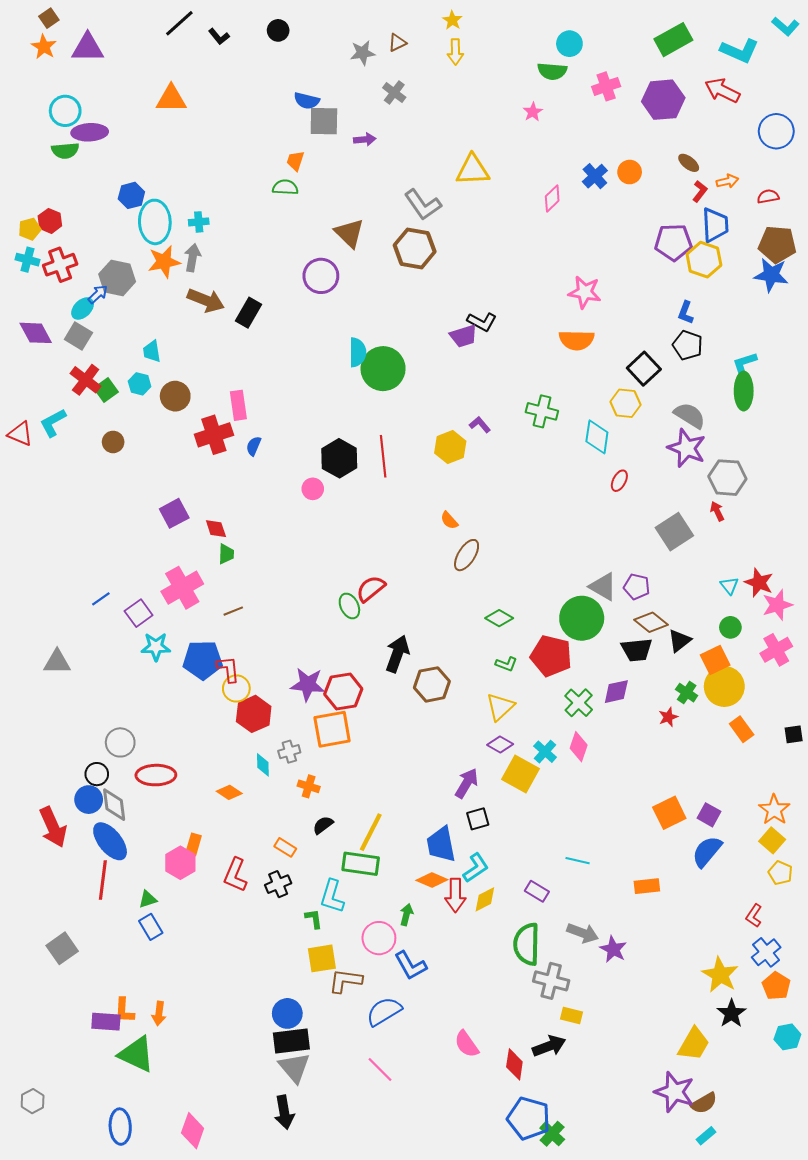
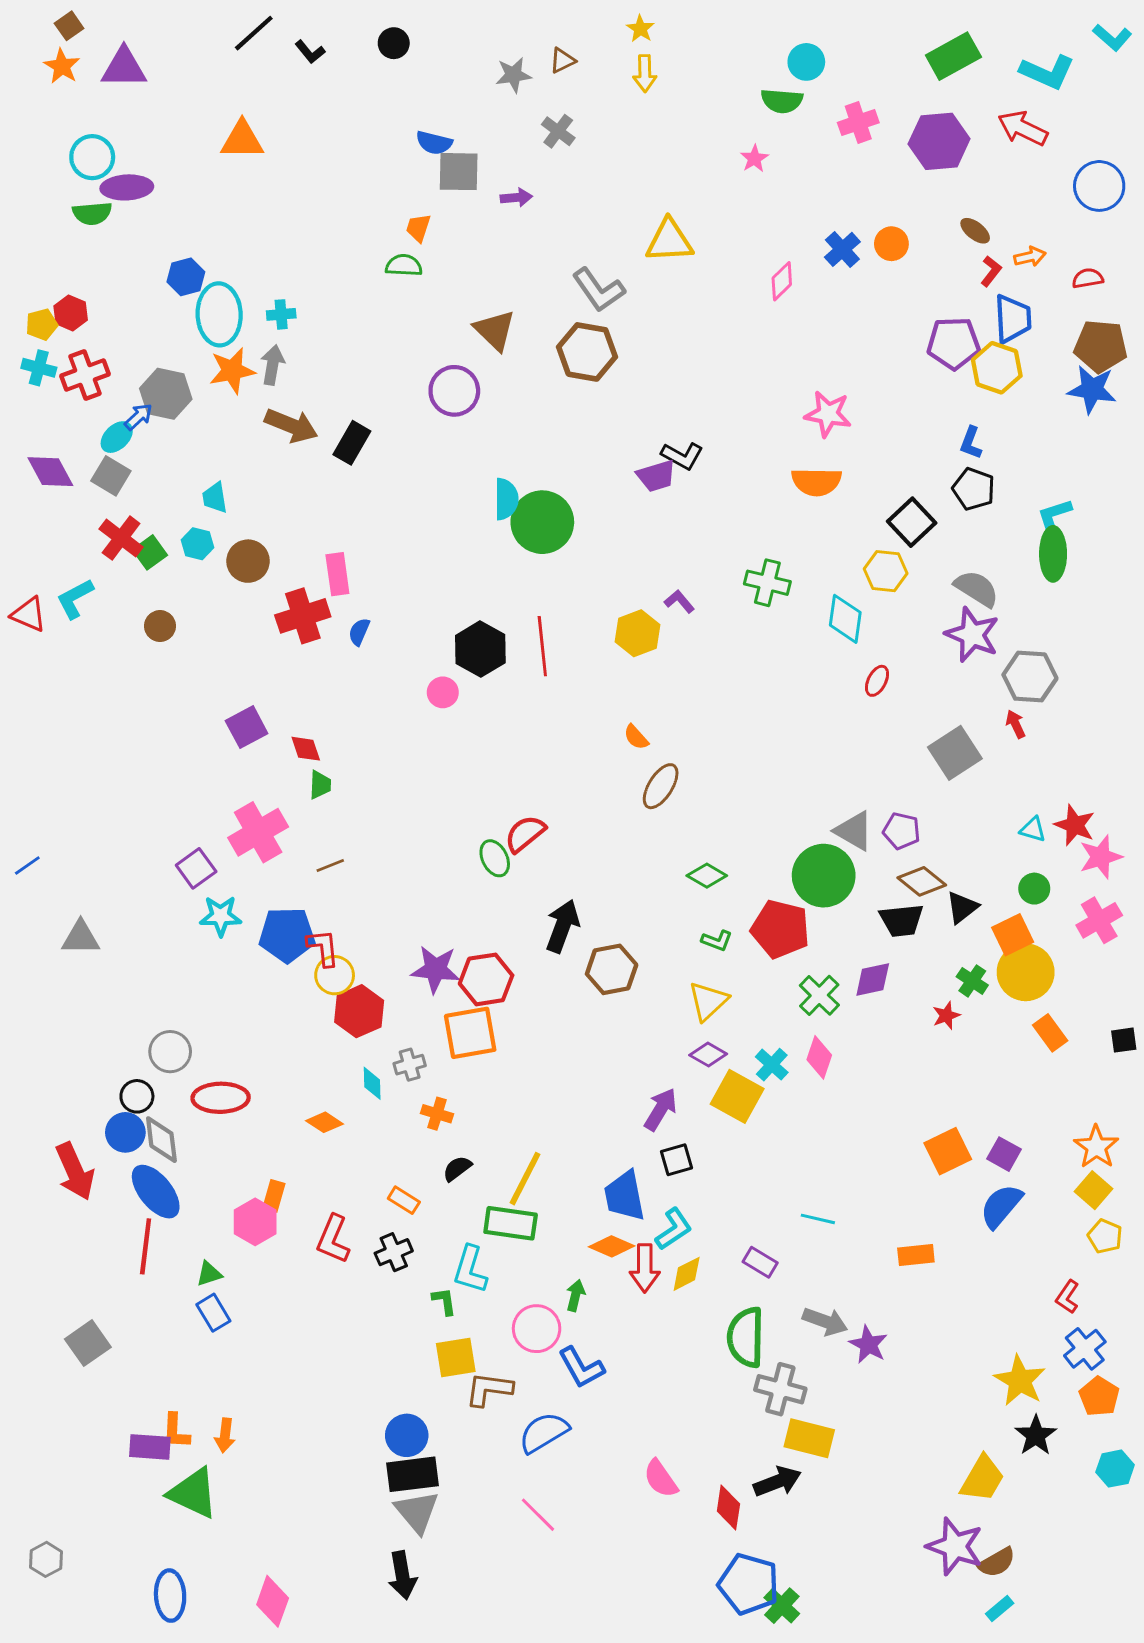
cyan triangle: (729, 586) -> (1033, 829), turned -36
blue line: (101, 599) -> (27, 866), moved
yellow rectangle: (571, 1015) -> (809, 1438), size x1.6

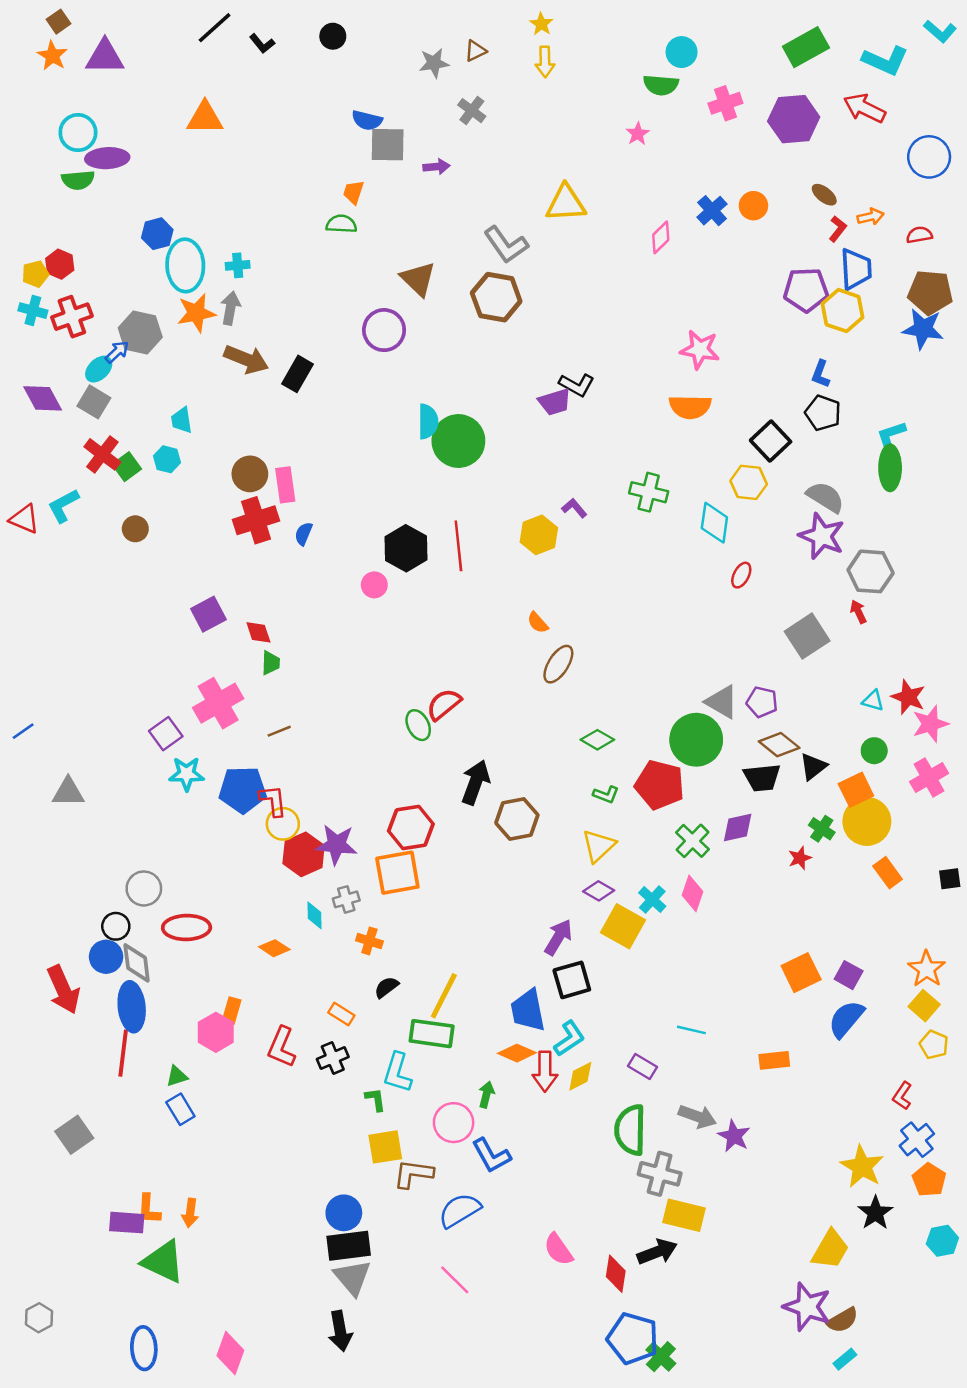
brown circle: (248, 561) -> (250, 474), moved
purple star: (436, 969) -> (336, 845), moved
black square: (676, 1160) -> (572, 980), size x1.4
blue ellipse: (156, 1192) -> (132, 1007), turned 33

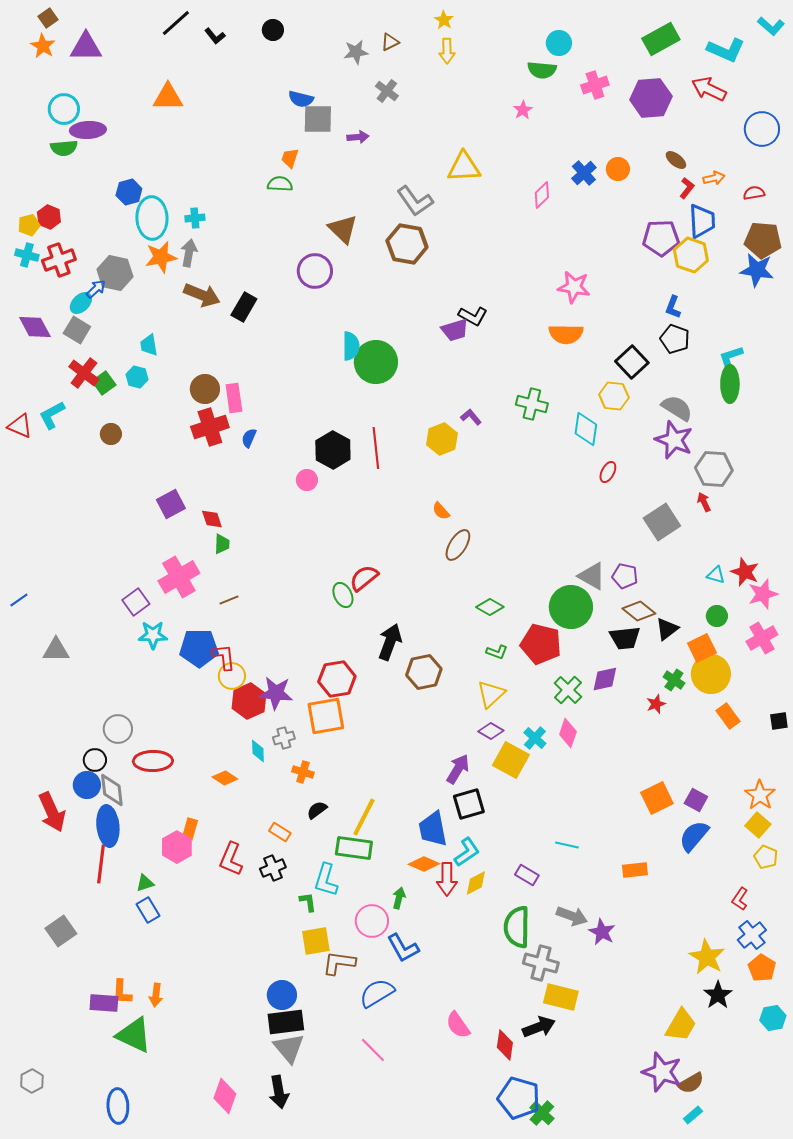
pink diamond: (230, 1353) -> (225, 1096), moved

